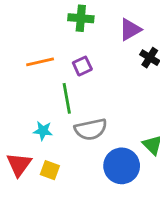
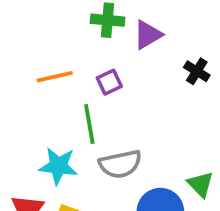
purple triangle: (130, 30) -> (148, 35), moved
cyan star: (43, 131) -> (58, 166), size x1.5

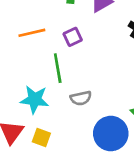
gray semicircle: (120, 164) -> (81, 98), size x0.7

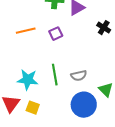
green line: (58, 68) -> (55, 75), moved
gray semicircle: (81, 98) -> (79, 76), moved

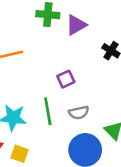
purple square: (56, 34) -> (66, 79), moved

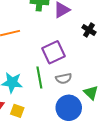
purple square: (66, 79) -> (54, 52), size x1.6

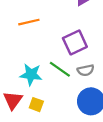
green line: (39, 77) -> (60, 69), turned -45

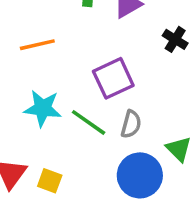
gray semicircle: (86, 70) -> (131, 124), turned -63
cyan star: (31, 75) -> (43, 108), moved

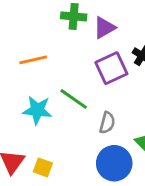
purple square: (113, 78) -> (111, 68), moved
green line: (89, 122) -> (74, 99), moved

